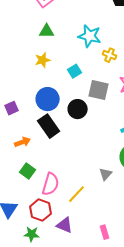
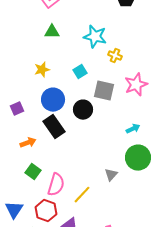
yellow star: (43, 60) -> (42, 70), moved

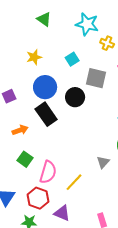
green triangle: (52, 32) -> (44, 19), turned 35

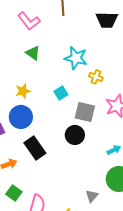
blue circle: (45, 87) -> (21, 117), moved
black circle: (75, 97) -> (75, 135), moved

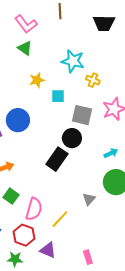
green triangle: (33, 53) -> (25, 48), moved
yellow star: (23, 91) -> (37, 80), moved
cyan square: (61, 93) -> (58, 96), turned 32
black rectangle: (35, 148) -> (57, 159), moved, turned 70

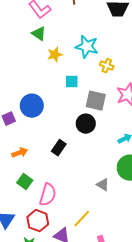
yellow star: (37, 80) -> (55, 55), moved
black rectangle: (57, 159) -> (59, 148), moved, size x0.7
gray triangle: (89, 199) -> (103, 185), turned -40
yellow line: (60, 219) -> (82, 219), moved

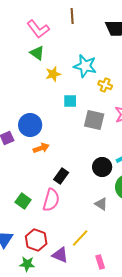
black circle: (86, 124) -> (102, 167), moved
black rectangle: (59, 148) -> (61, 176), moved
orange arrow: (20, 153) -> (41, 148), moved
pink semicircle: (48, 195) -> (51, 200), moved

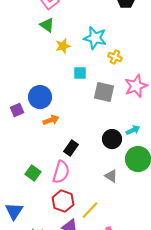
red hexagon: (36, 240) -> (63, 201), moved

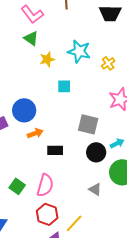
yellow cross: (115, 57) -> (108, 63), moved, turned 32
gray square: (104, 92) -> (88, 124), moved
black rectangle: (71, 148) -> (55, 150), moved, turned 56

